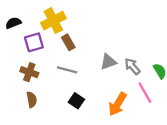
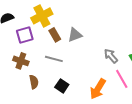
gray triangle: (108, 62) -> (75, 35), moved
brown semicircle: (32, 100) -> (34, 82), moved

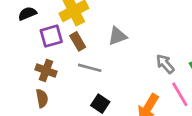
brown rectangle: (55, 35) -> (78, 41), moved
brown semicircle: (34, 82) -> (42, 98), moved

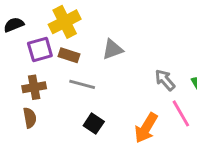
brown rectangle: (78, 41) -> (69, 55), turned -42
brown cross: (46, 70) -> (34, 87), turned -30

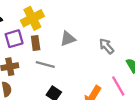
brown rectangle: (69, 55) -> (36, 43), turned 64
gray arrow: (165, 80) -> (106, 46), moved

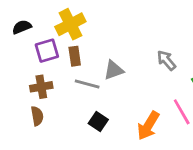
gray triangle: (68, 39) -> (114, 70), moved

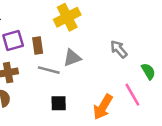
yellow cross: (70, 24) -> (67, 17), moved
black square: (98, 122) -> (59, 103), turned -35

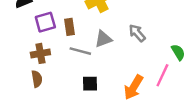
gray arrow: (119, 49) -> (137, 33), moved
pink line: (132, 95) -> (162, 75), turned 55

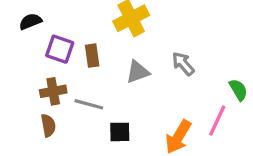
purple square: (45, 22) -> (60, 49), turned 35
gray line: (80, 51) -> (89, 104), moved

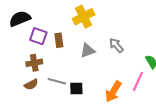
black semicircle: (30, 22) -> (20, 19), size x1.5
gray line: (89, 104) -> (57, 81), moved
brown semicircle: (48, 125) -> (31, 84), turned 72

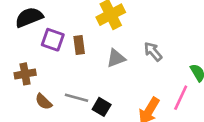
brown cross: (34, 63) -> (25, 74), moved
brown semicircle: (31, 84) -> (44, 102), turned 72
black square: (76, 88) -> (102, 107), turned 32

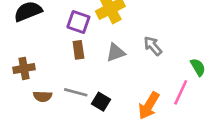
purple square: (53, 40) -> (78, 22), moved
brown rectangle: (79, 45) -> (78, 50), moved
brown semicircle: (44, 102) -> (43, 96), turned -42

